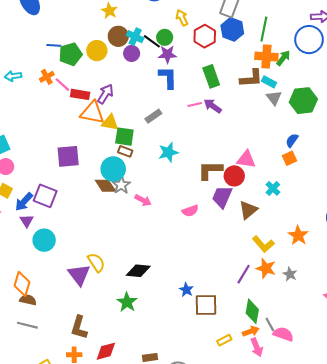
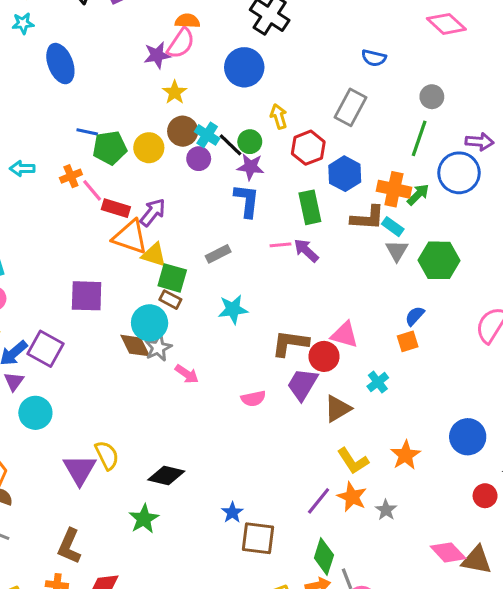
blue hexagon: (232, 29) -> (345, 174), moved
green line: (264, 29) -> (419, 138), moved

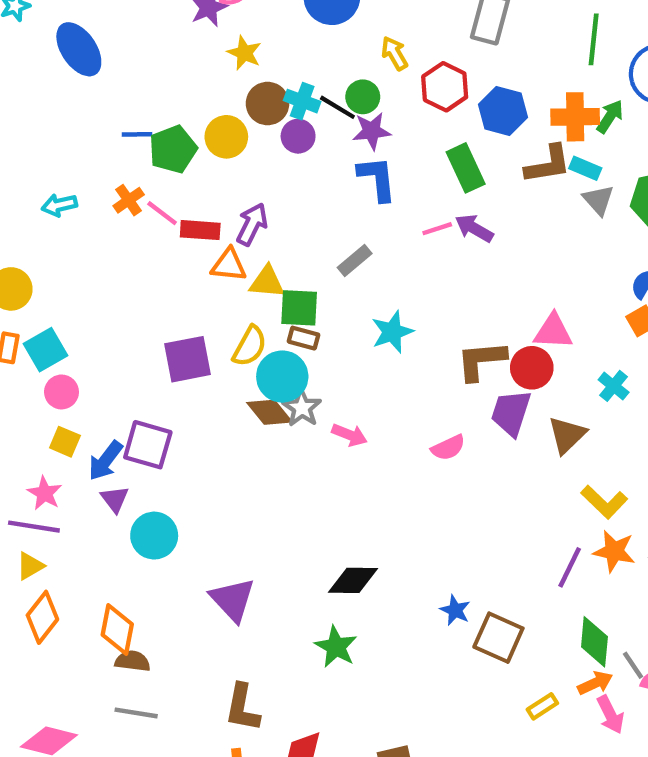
orange triangle: (130, 237) -> (229, 265), size x0.7
yellow semicircle: (107, 455) -> (250, 346), moved, turned 68
brown square: (258, 538) -> (498, 638), turned 30

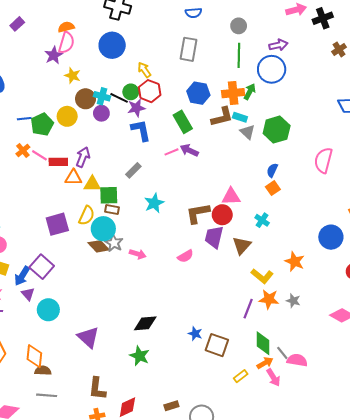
red hexagon: (445, 87) -> (150, 91), moved
purple square: (148, 445) -> (42, 267), turned 30

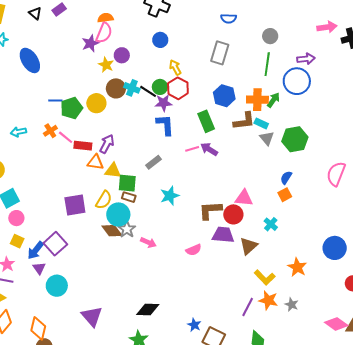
blue circle: (112, 45) -> (160, 40), moved, size x0.6
purple circle: (101, 113) -> (122, 55), moved
purple trapezoid: (214, 237) -> (223, 235), turned 75

